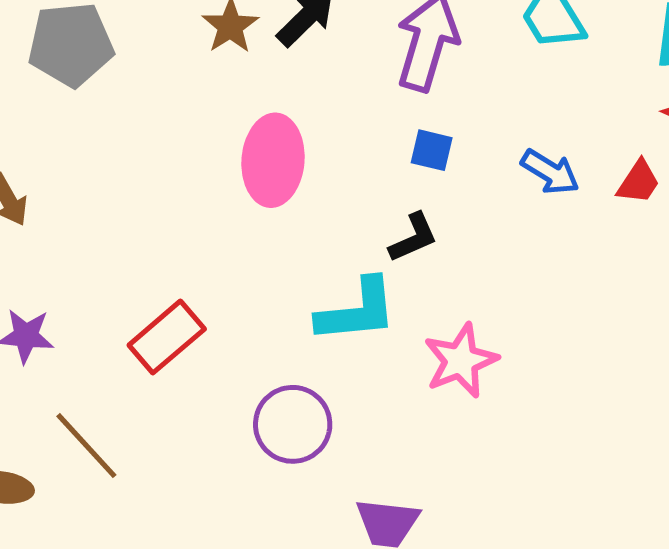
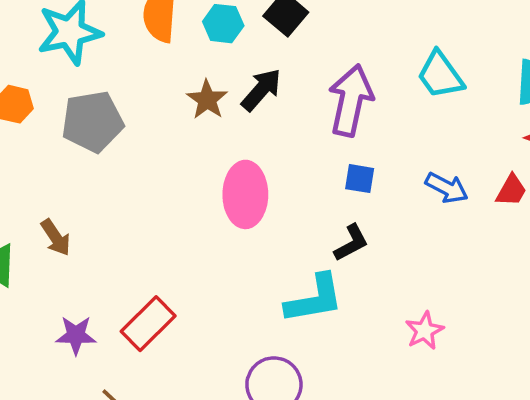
red rectangle: (167, 337) -> (148, 324), moved
pink star: (461, 361) -> (424, 331), moved, size x0.7

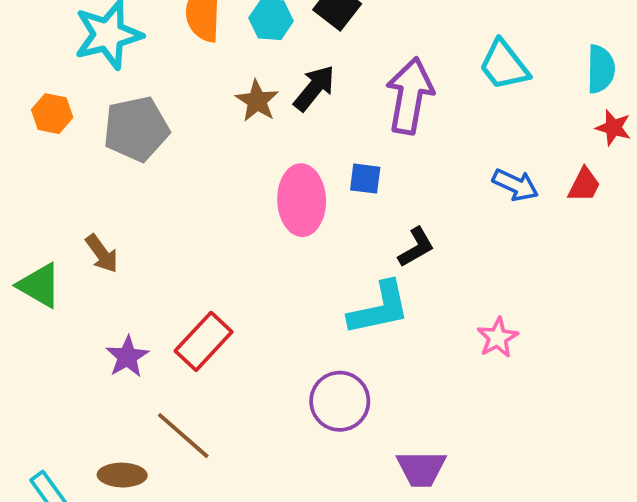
blue square: (360, 179) -> (365, 179), moved
purple star: (76, 335) -> (127, 357), turned -30

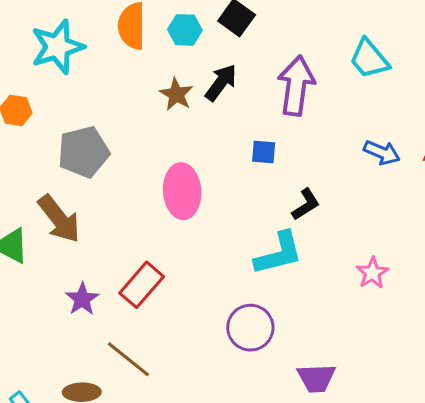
gray pentagon: (136, 129) -> (84, 152), moved
pink ellipse: (302, 200) -> (182, 191), moved
brown arrow: (102, 254) -> (59, 219), size x1.6

